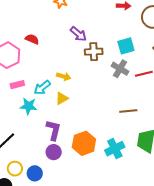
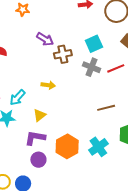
yellow arrow: (64, 76) -> (48, 85), moved
yellow triangle: (62, 98) -> (40, 115), moved
purple L-shape: (53, 130) -> (35, 138), turned -85

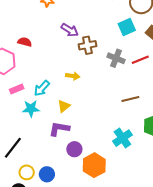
cyan square: (94, 44) -> (127, 27), moved
orange hexagon: (67, 146) -> (94, 165), moved
purple circle: (38, 160) -> (74, 149), moved

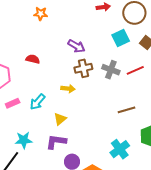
purple arrow: (70, 30) -> (76, 46), moved
red semicircle: (25, 42) -> (33, 59), moved
brown cross: (87, 45) -> (83, 68), moved
cyan star: (31, 109) -> (24, 140), moved

